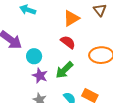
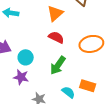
purple star: (40, 76) -> (21, 77), moved

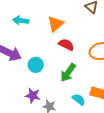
orange triangle: (55, 13) -> (55, 24), moved
purple star: (21, 77) -> (33, 96), moved

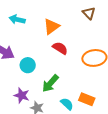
green arrow: (68, 73) -> (50, 83), moved

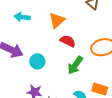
green arrow: (50, 83) -> (75, 65), moved

